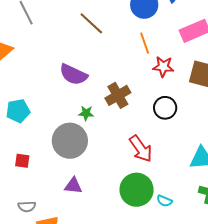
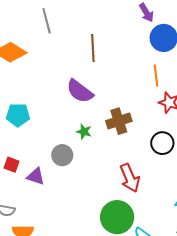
brown line: (91, 23) -> (93, 48), moved, turned 32
gray circle: (70, 141) -> (62, 155), size x0.6
purple triangle: (73, 186) -> (36, 176), moved

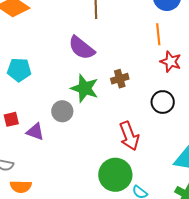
brown cross: (119, 121) -> (120, 79), size x0.7
green star: (84, 132) -> (85, 88), size x1.8
red square: (11, 165) -> (11, 119), turned -35

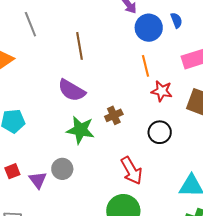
gray circle: (62, 111) -> (62, 169), moved
purple triangle: (35, 132) -> (38, 180), turned 42

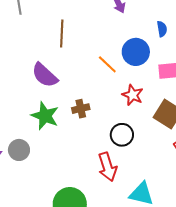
blue circle: (149, 28) -> (136, 52), moved
orange line: (146, 66) -> (107, 64), moved, turned -45
red arrow: (131, 171) -> (107, 167), moved

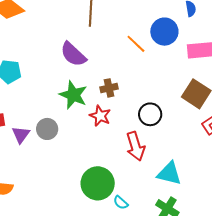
red star: (133, 95) -> (100, 116), moved

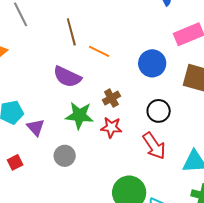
blue circle: (164, 32) -> (152, 63), moved
orange line: (136, 44) -> (99, 51), moved
purple triangle: (21, 135) -> (36, 127), moved

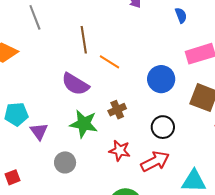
red star: (111, 127) -> (120, 151), moved
red arrow: (154, 146) -> (155, 161), turned -88
red square: (15, 162) -> (13, 177), moved

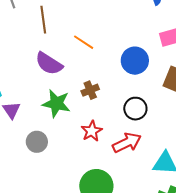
brown line: (84, 40) -> (43, 20), moved
red star: (120, 151) -> (92, 131), turned 30

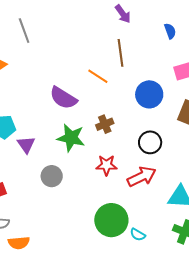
brown line: (43, 20) -> (121, 53), moved
red star: (92, 131) -> (106, 165), turned 30

